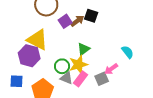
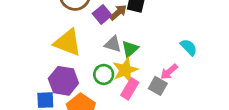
purple hexagon: (29, 56) -> (63, 81), moved
gray triangle: (66, 78) -> (113, 44), moved
gray square: (102, 79) -> (158, 86), turned -32

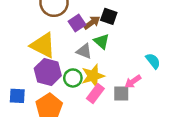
green triangle: (130, 49) -> (102, 41), moved, turned -42
purple hexagon: (63, 81) -> (48, 72), moved
gray square: (158, 86) -> (121, 93), turned -35

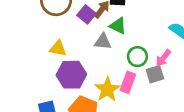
yellow triangle: (43, 45) -> (58, 48), size x0.6
yellow star: (93, 76) -> (107, 89), moved
green circle: (73, 78) -> (137, 57), moved

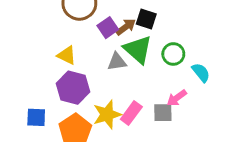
green triangle: (118, 26) -> (138, 49), size x1.5
gray triangle: (103, 42) -> (117, 62), turned -30
green circle: (137, 57) -> (173, 54), moved

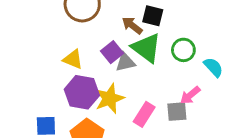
brown arrow: (126, 27) -> (132, 25), turned -102
purple square: (108, 28) -> (112, 52), moved
yellow star: (107, 114) -> (109, 98), moved

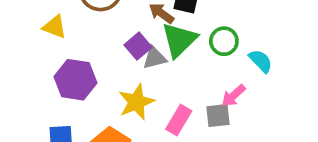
green triangle: (146, 48) -> (179, 40), turned 40
yellow triangle: (73, 59) -> (55, 27), moved
purple hexagon: (82, 92) -> (75, 80), moved

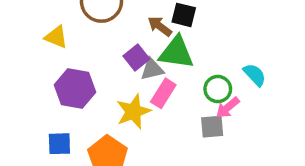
green triangle: (179, 40) -> (176, 52), turned 51
green circle: (224, 41) -> (218, 89), moved
pink rectangle: (179, 120) -> (163, 93), moved

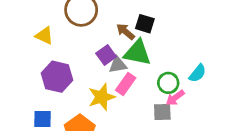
cyan semicircle: (255, 75) -> (198, 73), turned 78

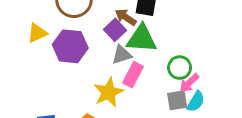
yellow triangle: (44, 36) -> (37, 33), turned -42
purple square: (106, 55) -> (115, 30), moved
cyan semicircle: (198, 73) -> (196, 102), moved
purple hexagon: (57, 77) -> (70, 46), moved

